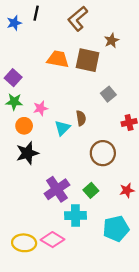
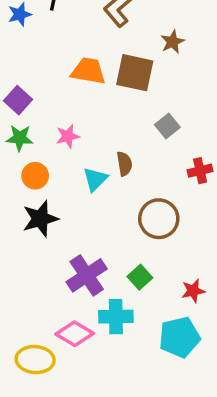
pink star: (40, 108) -> (68, 136), moved
red star: (127, 190) -> (193, 291), moved
pink diamond: (53, 240) -> (75, 334), moved

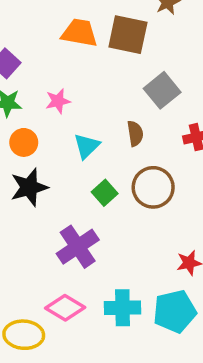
gray square: (167, 126) -> (162, 90), size x1.4
brown semicircle: (124, 164) -> (135, 133), moved
green square: (140, 277) -> (105, 193), moved
cyan cross: (116, 317) -> (123, 308), moved

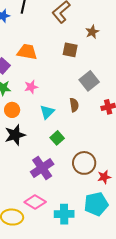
orange trapezoid: (79, 33) -> (27, 52), moved
brown square: (128, 35) -> (70, 50), size x0.7
brown circle: (153, 187) -> (84, 163), moved
cyan cross: (123, 308) -> (64, 214), moved

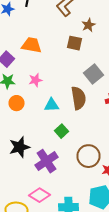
brown star: (92, 32) -> (88, 25), moved
brown semicircle: (74, 105) -> (78, 98), size x1.6
cyan triangle: (47, 112) -> (52, 105), turned 42
black star: (15, 135) -> (20, 147), moved

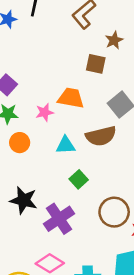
orange trapezoid: (32, 45) -> (71, 98), moved
brown semicircle: (78, 98) -> (101, 136), turned 85
black star: (20, 147) -> (24, 200), turned 30

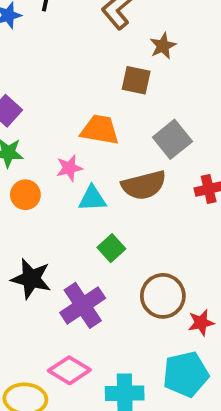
pink star: (45, 112) -> (69, 168), moved

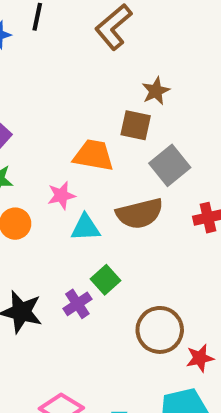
brown star: (163, 46) -> (156, 91), moved
brown square: (136, 80) -> (136, 125), moved
purple cross: (83, 305) -> (77, 304), moved, size x0.6

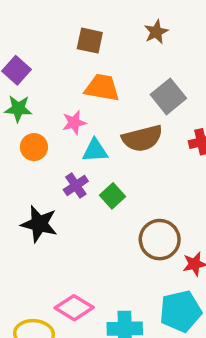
brown square: (136, 125) -> (90, 41), moved
purple cross: (77, 304) -> (76, 185), moved

